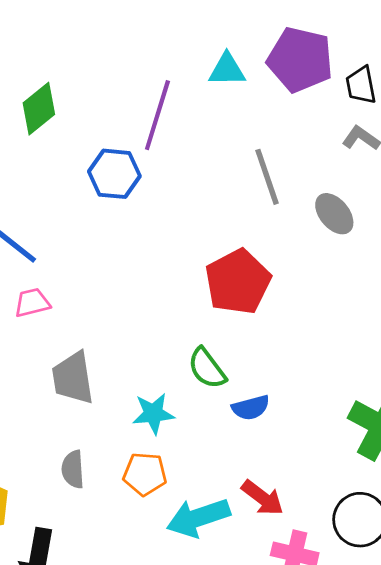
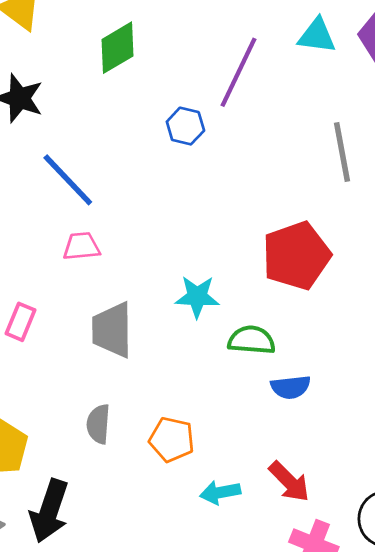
blue hexagon: (114, 174) -> (185, 126), size x0.7
green semicircle: (207, 368) -> (252, 340), turned 123
cyan star: (153, 414) -> (197, 297), moved
cyan arrow: (198, 518) -> (220, 492), size x0.6

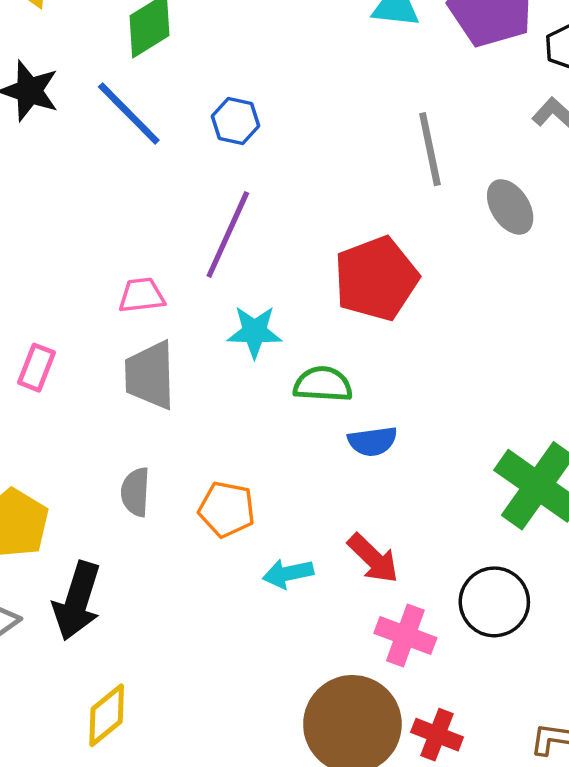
purple line: (239, 72) -> (228, 234), moved
blue line: (68, 180) -> (129, 113), moved
pink trapezoid: (81, 246) -> (142, 295), moved

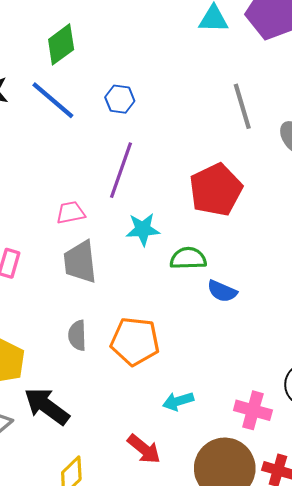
blue semicircle: (372, 441) -> (222, 291), turned 36
orange pentagon: (227, 509) -> (135, 341), size x1.4
red arrow: (373, 558) -> (144, 449), moved
cyan arrow: (288, 573) -> (178, 401), moved
black arrow: (77, 601) -> (47, 406), turned 114

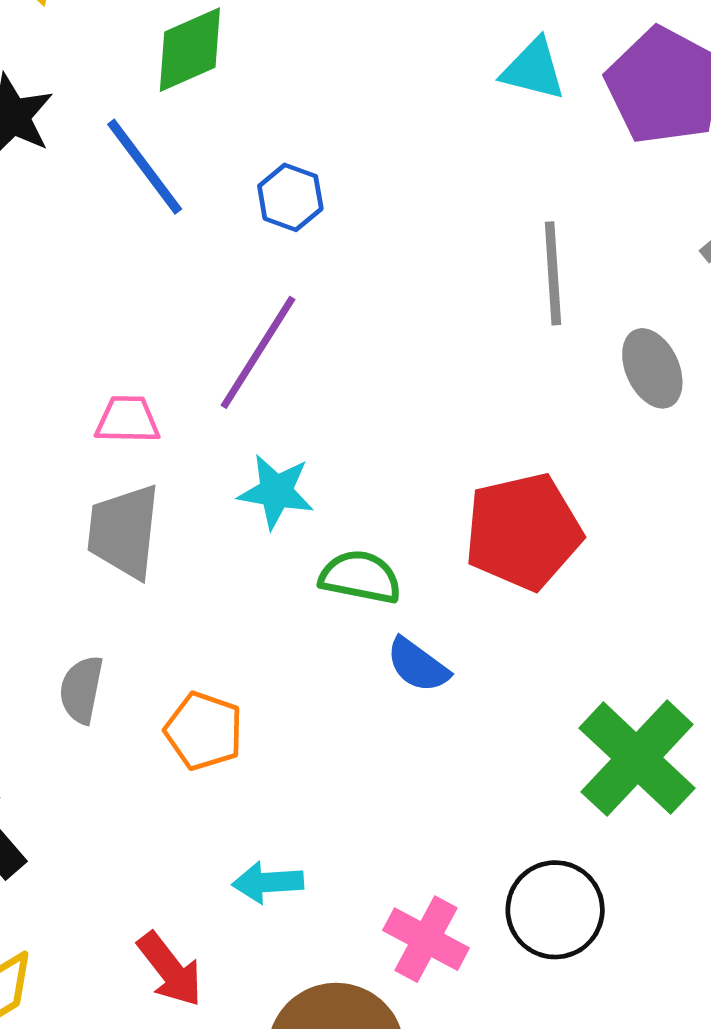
red pentagon: (216, 190) -> (523, 532), moved
orange pentagon: (135, 341) -> (204, 731), size x0.7

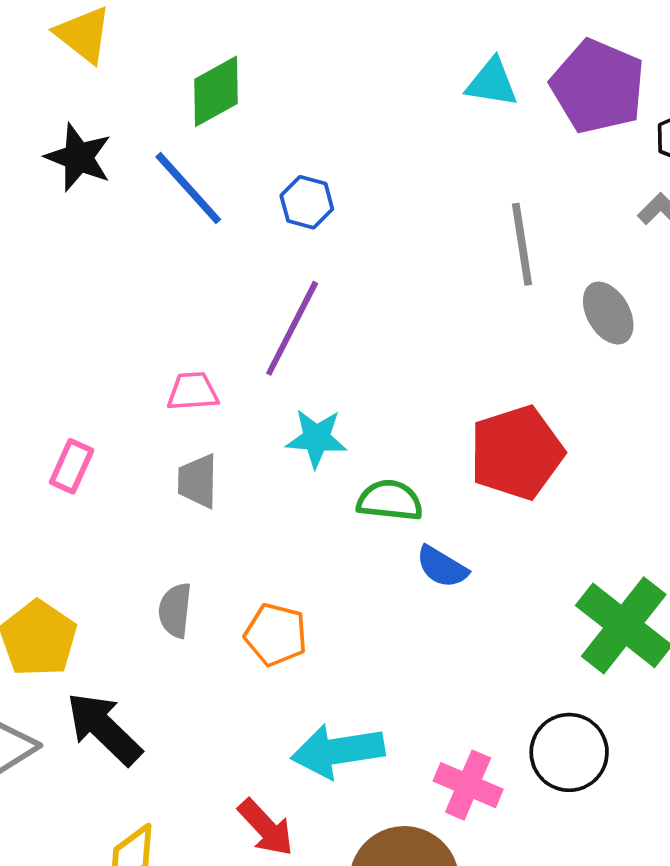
gray trapezoid: (124, 531) -> (198, 481), size x0.7
cyan arrow: (268, 882) -> (338, 751), size x1.6

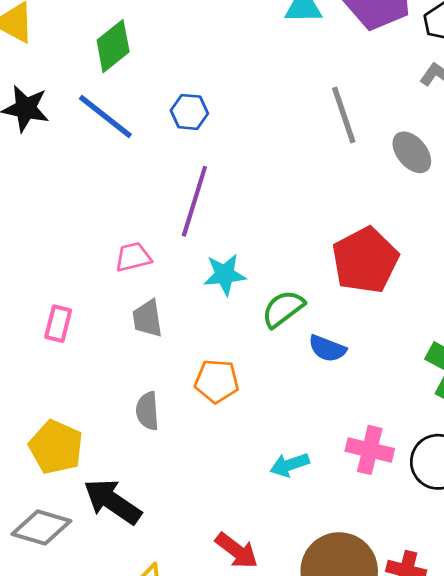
green semicircle: (390, 500) -> (283, 309), turned -33
orange pentagon: (276, 635) -> (217, 381), moved
cyan arrow: (338, 751) -> (290, 465), moved, size x0.6
pink cross: (468, 785) -> (370, 450), moved

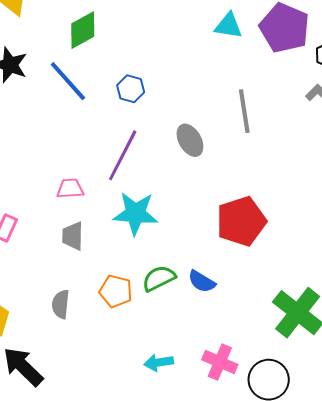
gray ellipse: (412, 152) -> (190, 140), moved
cyan star: (225, 274) -> (135, 213), size x1.4
green semicircle: (283, 309) -> (159, 278), moved

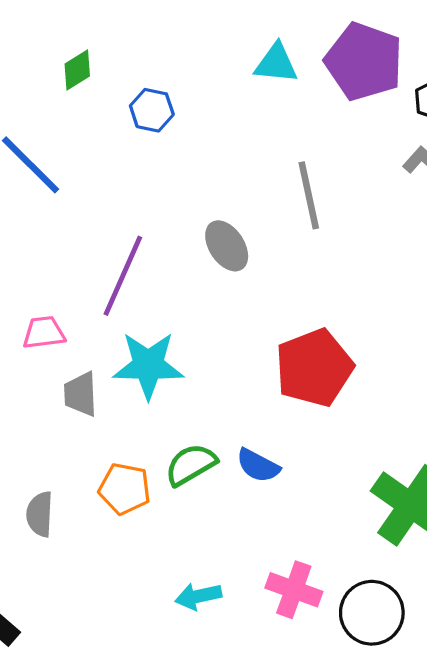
green diamond: (83, 30) -> (77, 70), moved, size x0.7
blue hexagon: (131, 89) -> (152, 110), moved
gray trapezoid: (73, 236) -> (81, 394), moved

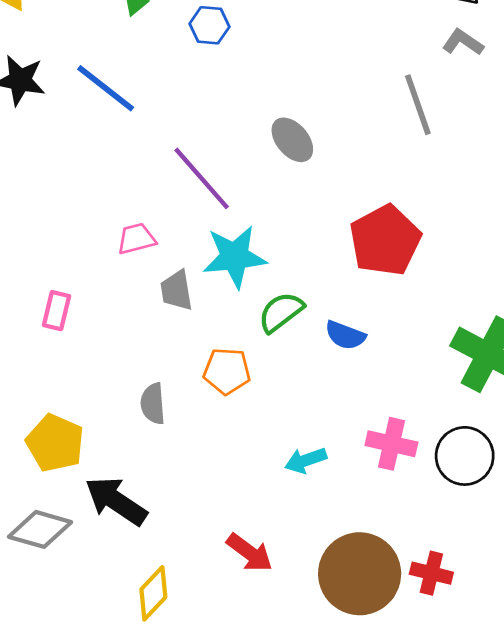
gray line: (309, 195) -> (418, 105), moved
purple line: (123, 276) -> (202, 178), turned -58
green semicircle: (191, 465) -> (281, 312), moved

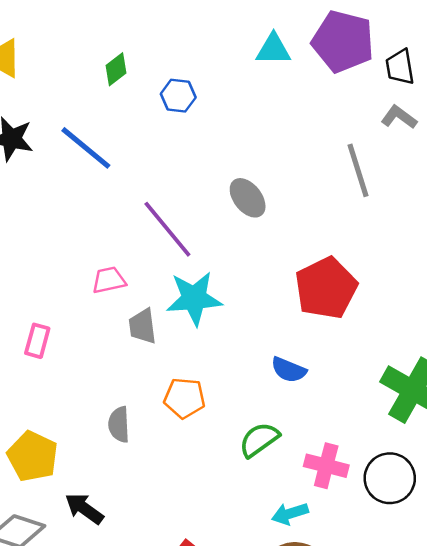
green semicircle: (281, 312) -> (259, 440), moved
cyan arrow: (306, 460) -> (290, 514), moved
black arrow: (116, 501) -> (84, 509), size x0.7

